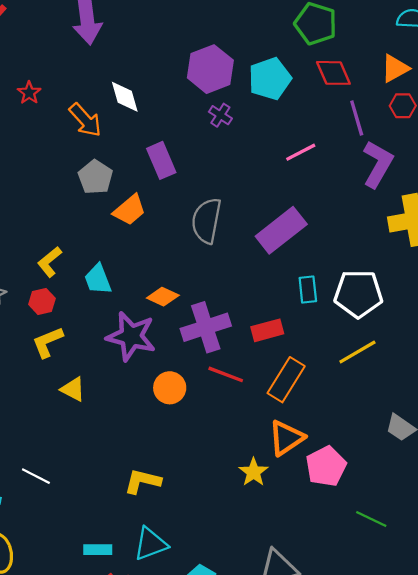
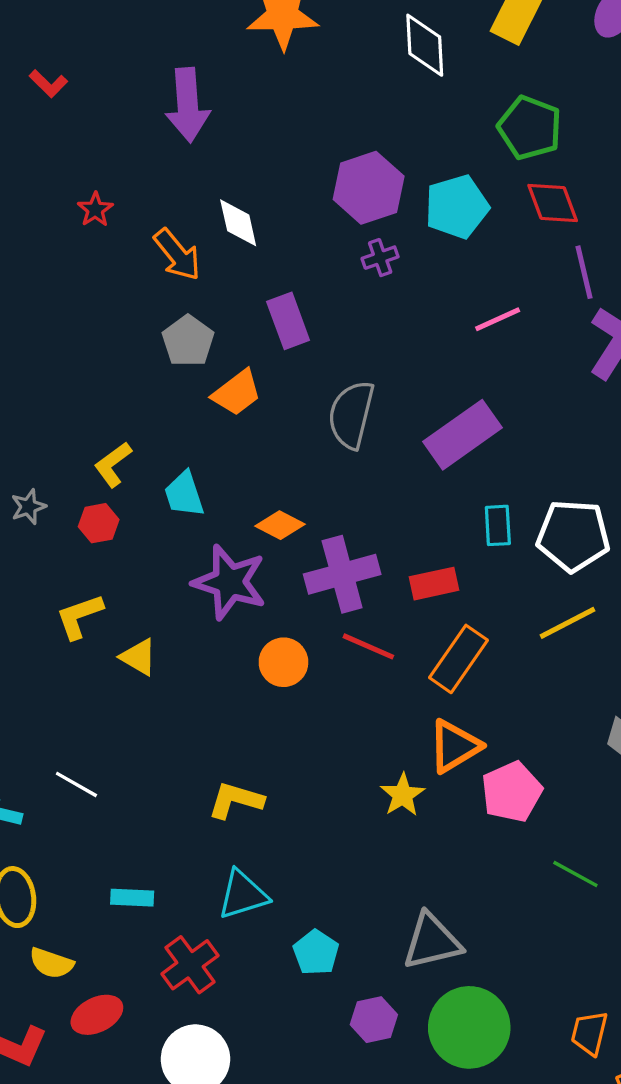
purple cross: (220, 115) -> (380, 258), turned 35
yellow L-shape: (48, 342) -> (79, 616), moved
cyan rectangle: (98, 550) -> (132, 898), moved

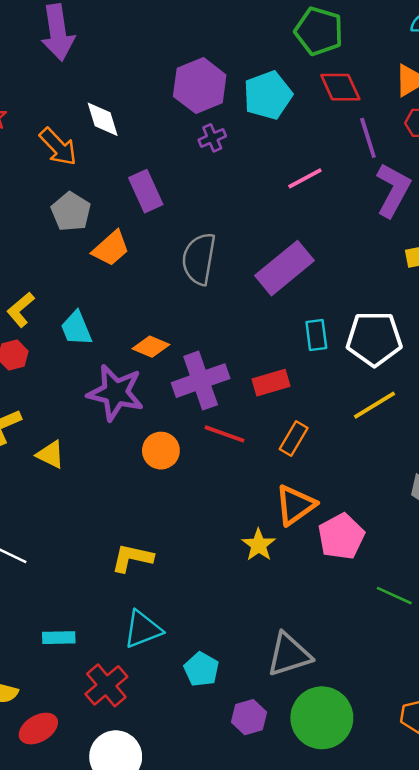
orange rectangle: (459, 659) -> (294, 439), size x0.7

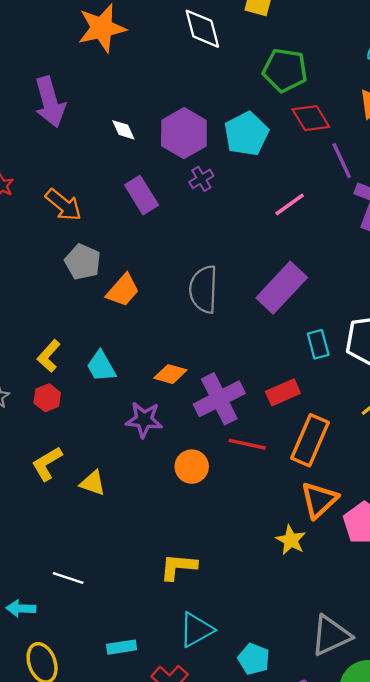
white diamond: (103, 119) -> (123, 130), moved, size x0.7
purple rectangle: (146, 191) -> (142, 195), moved
purple star: (116, 393) -> (144, 420), size x0.7
orange rectangle: (294, 439) -> (310, 440), size x1.6

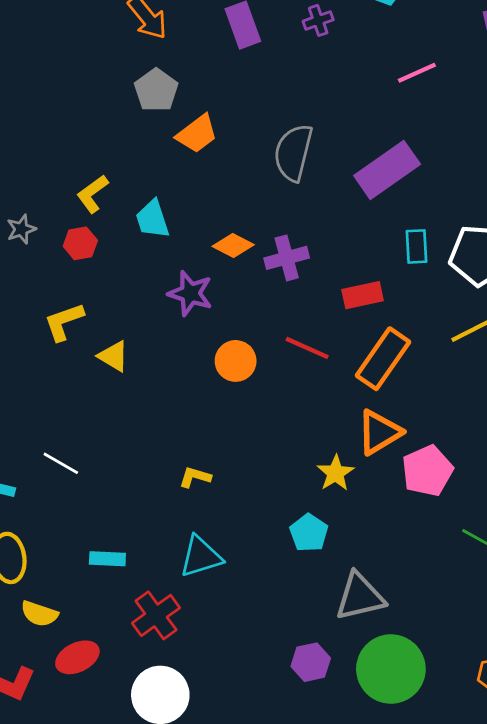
purple cross: (219, 399) -> (287, 258), moved, size x0.7
yellow L-shape: (178, 567) -> (195, 477), size x0.7
cyan pentagon: (254, 659) -> (309, 533), moved

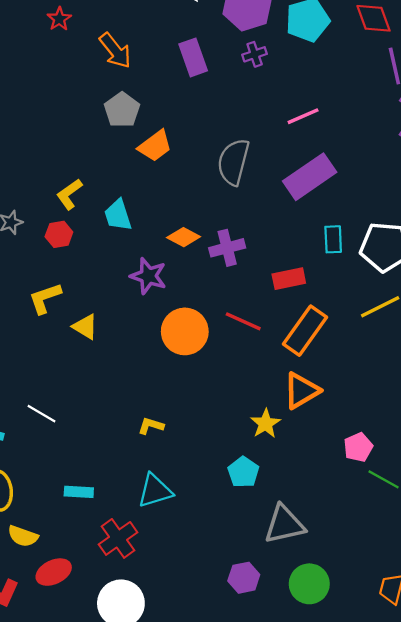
pink line: (417, 73) -> (303, 116), moved
orange circle: (236, 361) -> (185, 331), size x1.4
pink pentagon: (427, 471) -> (358, 447), moved, size x0.7
green circle: (391, 669) -> (309, 584), size x0.7

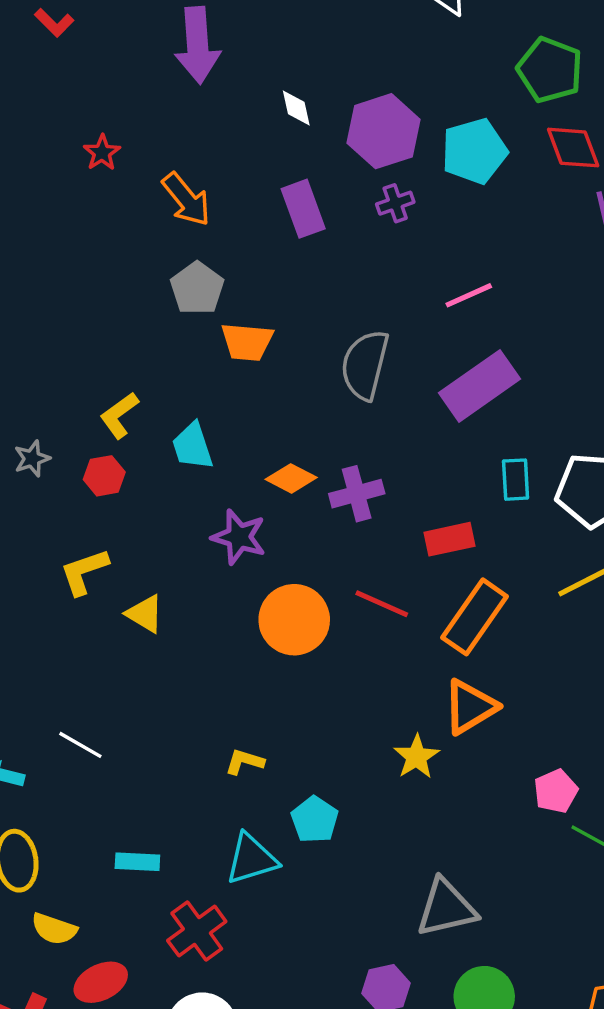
orange trapezoid: (155, 146) -> (247, 342), turned 42
cyan pentagon: (243, 472) -> (315, 820), moved

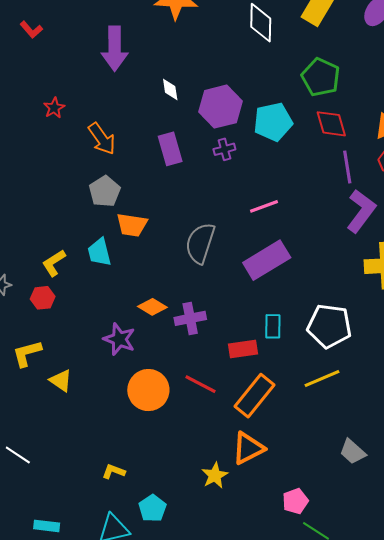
cyan trapezoid: (192, 446) -> (99, 252), moved
cyan rectangle: (516, 480) -> (273, 326), moved

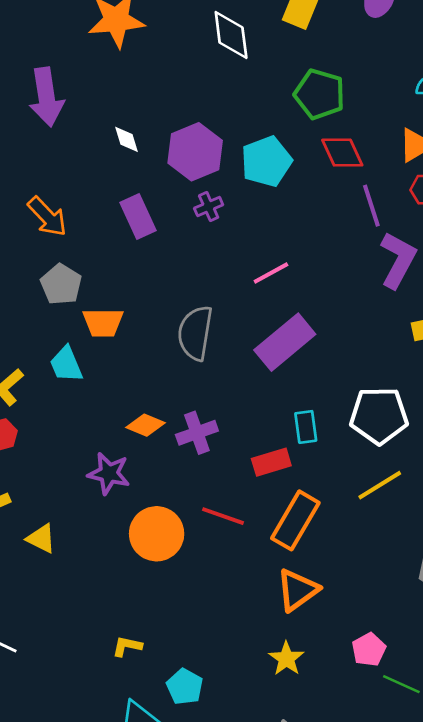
yellow star: (215, 475) -> (286, 659), moved

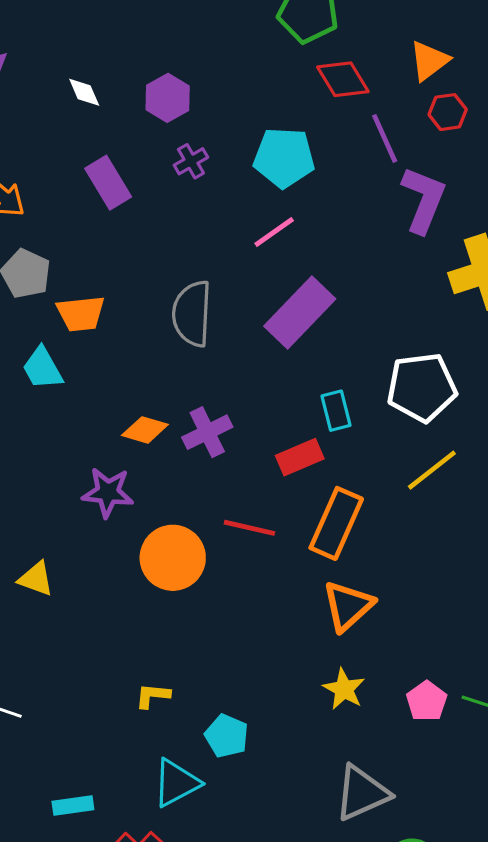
purple hexagon: (195, 152) -> (168, 98), size x0.7
cyan pentagon: (266, 161) -> (284, 158), moved, turned 30
pink pentagon: (369, 650) -> (427, 701), moved

